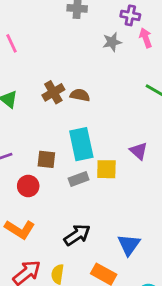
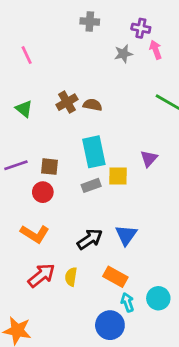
purple triangle: (139, 151) -> (149, 159), turned 30
brown square: (46, 159) -> (50, 167), moved
blue triangle: (129, 245) -> (126, 235), moved

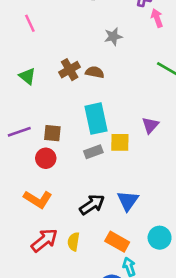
gray star: (123, 54) -> (113, 37), moved
cyan circle: (158, 298) -> (160, 238), moved

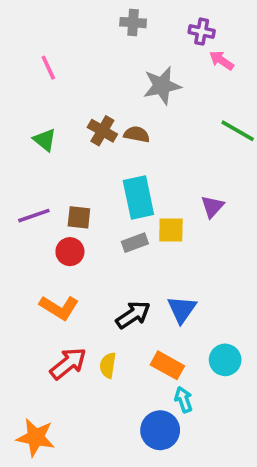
pink arrow: (157, 18) -> (221, 60), turned -36
gray star: (113, 37) -> (162, 86), size x1.5
brown cross: (70, 70) -> (102, 131), turned -30

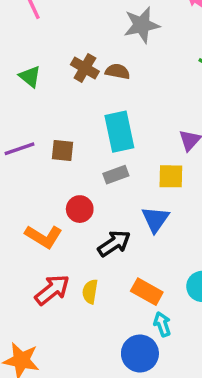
yellow square: (171, 230) -> (171, 176), moved
red circle: (70, 252) -> (80, 209), moved
blue triangle: (182, 309) -> (155, 219), moved

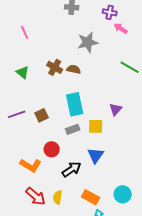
brown square: (63, 151) -> (42, 115), turned -32
yellow square: (171, 176) -> (96, 126), moved
red arrow: (52, 290) -> (36, 196), turned 80

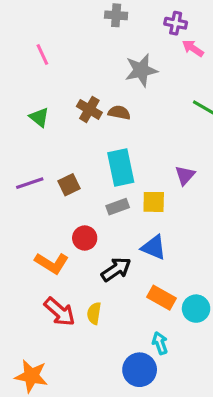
blue triangle: (96, 155) -> (154, 247), turned -42
orange rectangle: (91, 197) -> (162, 298), moved

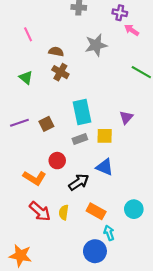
brown semicircle: (119, 113) -> (56, 52), moved
orange rectangle: (162, 298) -> (96, 211), moved

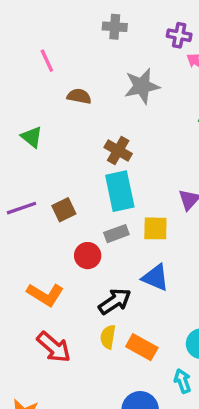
pink line: (28, 34) -> (47, 61), moved
brown cross: (60, 72) -> (118, 150), moved
red circle: (57, 161) -> (88, 256), moved
yellow semicircle: (64, 212) -> (108, 337), moved
cyan arrow: (109, 233) -> (183, 381), moved

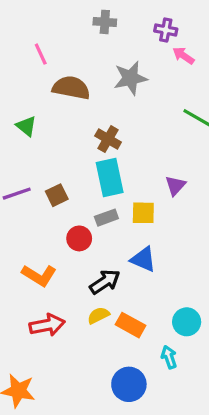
brown semicircle: (79, 96) -> (71, 88), size x1.6
yellow semicircle: (108, 337) -> (98, 315), turned 55
red arrow: (54, 347) -> (47, 325), turned -52

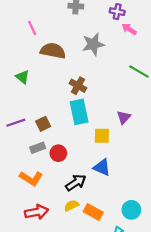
gray rectangle: (106, 218) -> (38, 148), moved

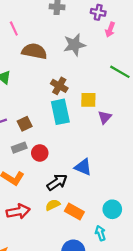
pink arrow: (129, 29) -> (110, 30), turned -104
yellow square: (102, 136) -> (88, 100), moved

